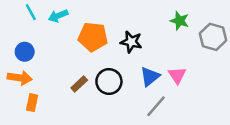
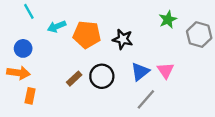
cyan arrow: (58, 16) -> (57, 26), moved
green star: (180, 21) -> (168, 20), turned 30

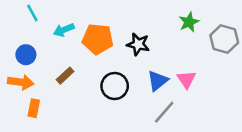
brown rectangle: (74, 79) -> (65, 76), moved

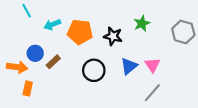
green star: (189, 22) -> (142, 23), moved
blue circle: (26, 55) -> (35, 53), moved
gray line: (164, 112) -> (152, 93), moved

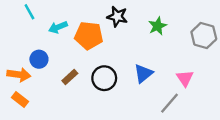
black star: (113, 36) -> (117, 17), moved
brown rectangle: (53, 62) -> (70, 77), moved
pink triangle: (152, 65) -> (185, 78), moved
orange rectangle: (28, 88) -> (20, 100), moved, turned -64

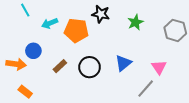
orange rectangle: (20, 100) -> (25, 92), moved

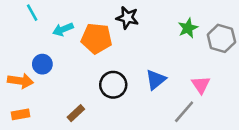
green star: (135, 22) -> (188, 28), moved
brown rectangle: (60, 66) -> (76, 113), moved
orange rectangle: (25, 92) -> (20, 114), moved, turned -48

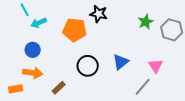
cyan arrow: (63, 29) -> (39, 23), moved
orange arrow: (20, 81) -> (33, 73), moved

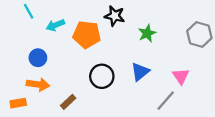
green star: (146, 22) -> (147, 33), moved
cyan arrow: (39, 23) -> (55, 25), moved

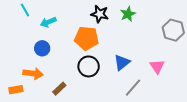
green star: (147, 33) -> (128, 14), moved
orange pentagon: (87, 34) -> (87, 38), moved
blue circle: (38, 58) -> (42, 48), moved
gray line: (166, 101) -> (133, 88), moved

